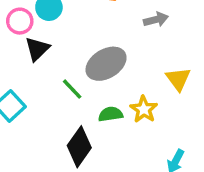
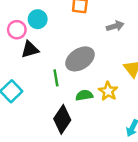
black triangle: (37, 49) -> (30, 49), turned 30
green line: (72, 89) -> (56, 78), turned 35

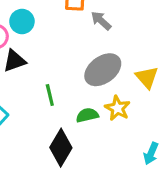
gray arrow: (115, 26) -> (101, 21), moved, turned -119
gray ellipse: (80, 59) -> (103, 70), moved

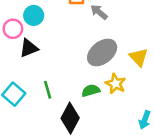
green line: (50, 95) -> (48, 90), moved

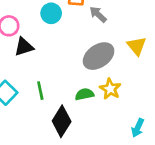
cyan circle: (34, 15) -> (51, 13), moved
yellow triangle: (139, 57) -> (137, 46), moved

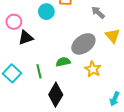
gray arrow: (98, 14) -> (98, 12), moved
green semicircle: (84, 94) -> (63, 62), moved

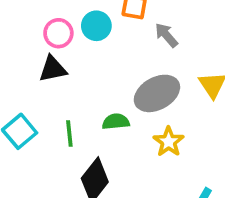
gray arrow: (98, 12) -> (166, 35), moved
pink circle: (14, 22) -> (58, 33), moved

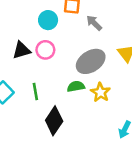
pink circle: (58, 33) -> (45, 50), moved
green semicircle: (116, 122) -> (76, 86), moved

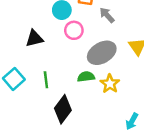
pink circle: (45, 50) -> (74, 30), moved

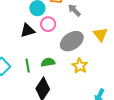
black triangle: (34, 38) -> (28, 30), moved
green semicircle: (86, 77) -> (48, 62), moved

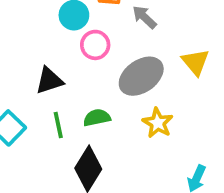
black triangle: (28, 30) -> (49, 81), moved

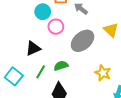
yellow star: (158, 123) -> (103, 73), moved
green line: (58, 125) -> (41, 72), turned 48

